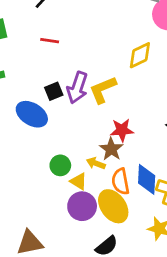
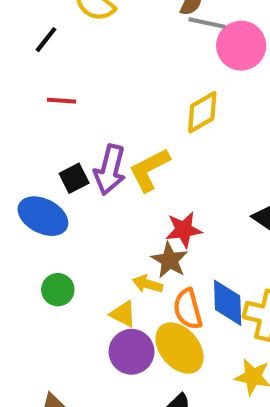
green circle: (60, 165) -> (58, 290), moved

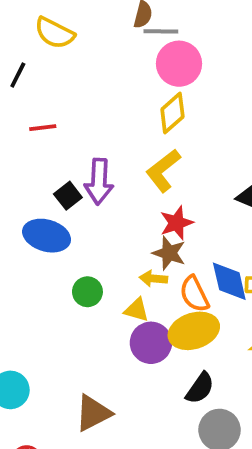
pink circle: (241, 46) -> (179, 64), moved
yellow L-shape: (149, 170) -> (163, 171), moved
green circle: (58, 290) -> (87, 292), moved
yellow ellipse: (180, 348) -> (194, 331), turned -57

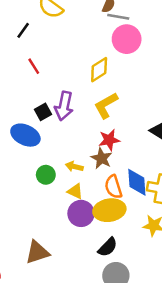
yellow diamond: (172, 113) -> (99, 70), moved
red line: (43, 128) -> (34, 66), turned 56
yellow arrow: (153, 278) -> (74, 167), moved

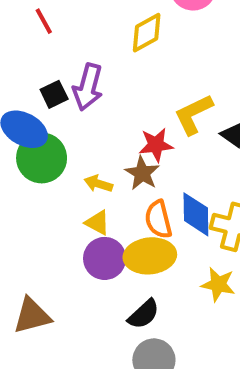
yellow L-shape: (106, 105) -> (193, 114), moved
green circle: (46, 175) -> (42, 158), moved, size x1.6

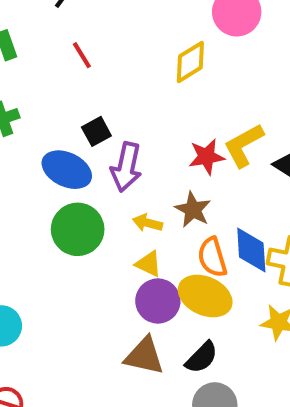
purple arrow: (88, 87) -> (126, 167), moved
red star: (156, 145) -> (206, 157), moved
green circle: (42, 158) -> (78, 229), moved
yellow ellipse: (150, 256) -> (205, 296), turned 33
brown triangle: (32, 316) -> (144, 356), moved, turned 30

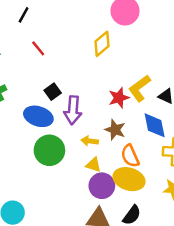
blue diamond: (251, 250) -> (155, 125), moved

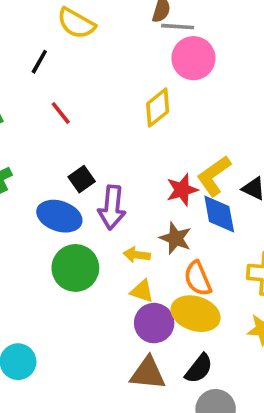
blue diamond: (155, 125) -> (219, 214), moved

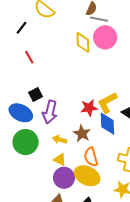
yellow diamond: (158, 108) -> (83, 42), moved, turned -60

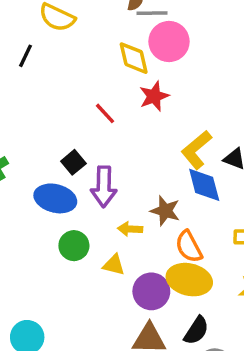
red line: (29, 57) -> (105, 113), moved
red star: (89, 108) -> (154, 96), moved
green circle: (26, 142) -> (74, 246), size x0.7
yellow triangle: (60, 160) -> (114, 265), moved

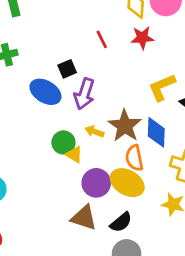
blue diamond: (204, 185) -> (156, 132), moved
brown star: (165, 211) -> (125, 126), size x1.4
green circle: (74, 246) -> (63, 142), moved

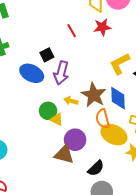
yellow ellipse: (127, 183) -> (114, 135), moved
brown triangle: (84, 218) -> (64, 154), moved

